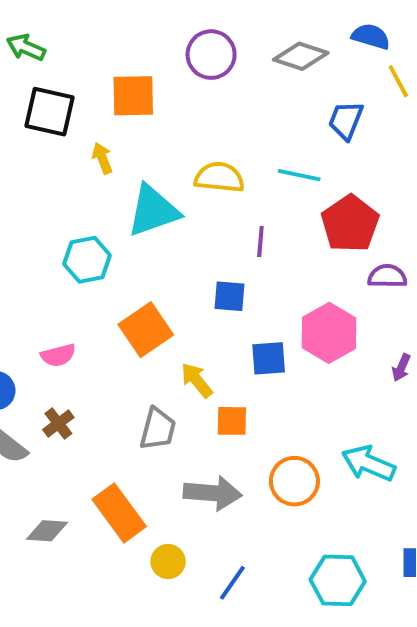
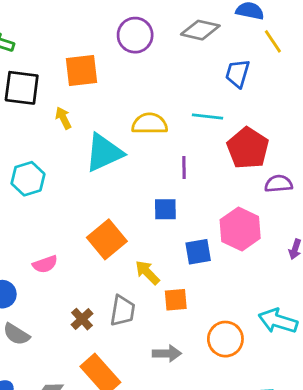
cyan hexagon: (87, 260) -> (28, 179), moved
brown cross: (58, 423) -> (82, 319), moved
gray arrow: (213, 493) -> (167, 353), size x0.7

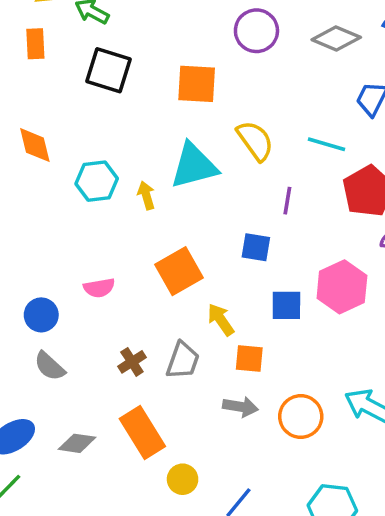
orange square: (81, 70) -> (197, 84), moved
yellow arrow: (63, 118) -> (146, 195), moved
yellow semicircle: (150, 124) -> (255, 141), turned 44
gray arrow: (167, 353) -> (240, 407), moved

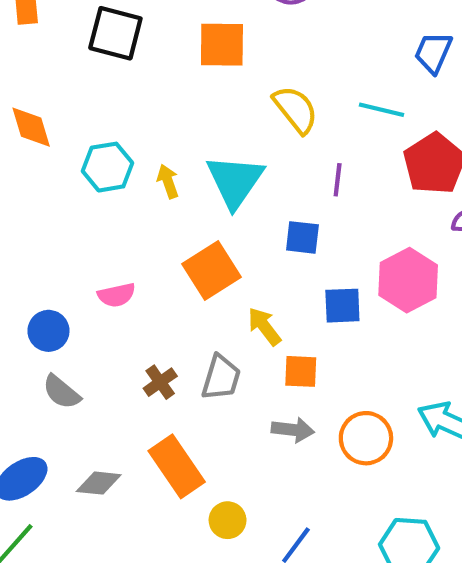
cyan triangle: (194, 166) -> (235, 181), moved, turned -38

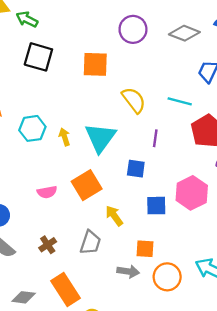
pink semicircle: (117, 295) -> (47, 192), moved
orange square: (301, 371) -> (145, 249), moved
brown cross: (160, 382) -> (48, 245), moved

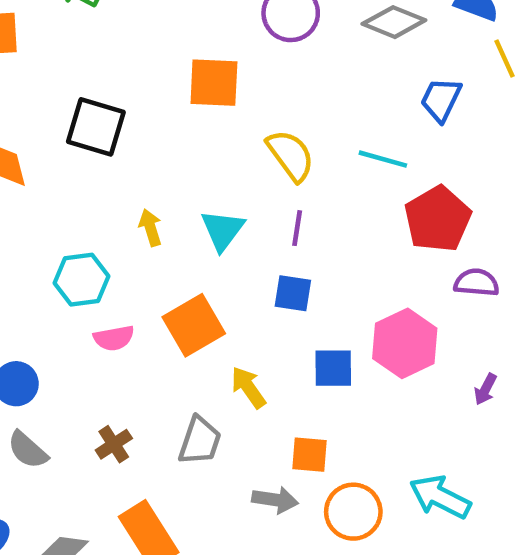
black square: (38, 57) -> (96, 127), moved
cyan hexagon: (32, 128) -> (82, 280), moved
cyan triangle: (100, 138) -> (222, 230), size x0.7
purple line: (155, 138) -> (297, 228), moved

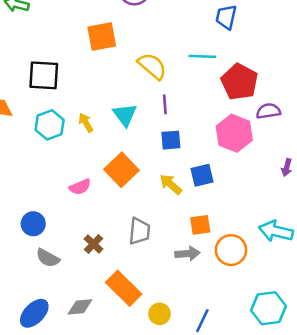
cyan hexagon: (82, 280) -> (50, 125), moved
pink hexagon: (405, 343) -> (234, 133), moved
yellow arrow: (248, 387) -> (171, 184), moved

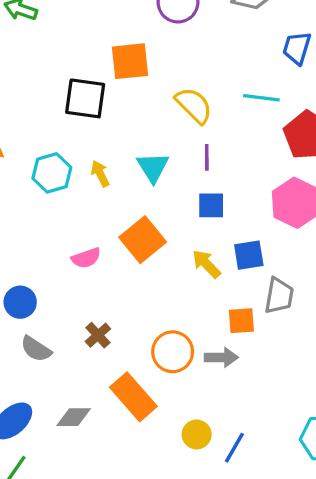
black square: (44, 75) -> (85, 98), moved
gray trapezoid: (139, 231) -> (279, 296), moved
orange circle: (231, 250) -> (173, 352), moved
yellow circle: (160, 314) -> (197, 434), moved

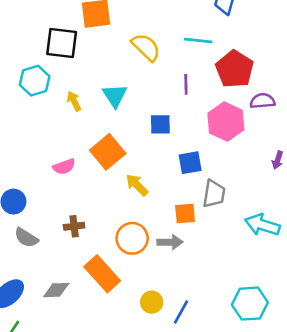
purple line: (207, 157) -> (186, 84), moved
cyan hexagon: (52, 173) -> (35, 81), moved
yellow arrow: (206, 264) -> (137, 185), moved
brown cross: (98, 335) -> (74, 226), turned 36

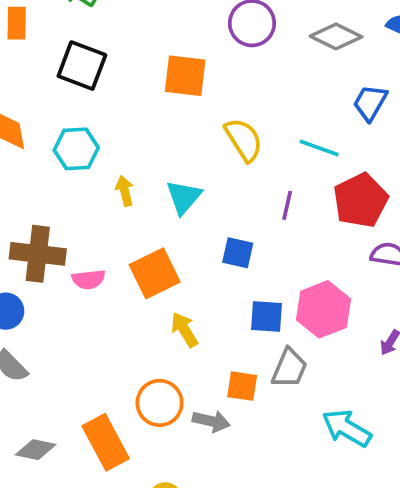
black square: (62, 43) -> (82, 66), moved
pink hexagon: (226, 122) -> (323, 309), moved
brown cross: (74, 226) -> (38, 254), moved, size x1.8

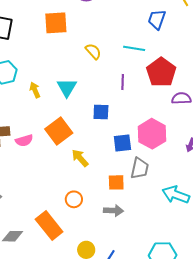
yellow semicircle: (244, 140) -> (93, 51), size x0.7
orange circle: (160, 403) -> (74, 199), size x0.7
gray arrow: (211, 421) -> (113, 211), moved

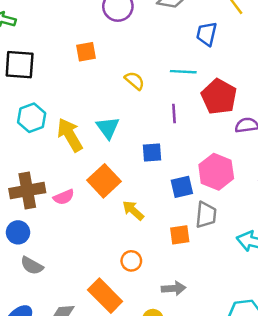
orange square: (56, 23) -> (86, 52), size x0.7
yellow arrow: (35, 90) -> (70, 135), size x1.8
gray arrow: (113, 211) -> (174, 288), moved

